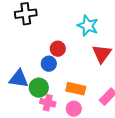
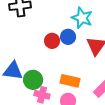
blue circle: (49, 64) -> (68, 37), moved

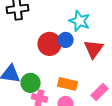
red circle: (52, 41) -> (50, 44), size x1.5

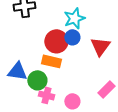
cyan star: (80, 21) -> (74, 18), moved, turned 30
orange rectangle: (68, 84) -> (51, 61), moved

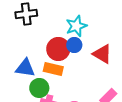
red triangle: (100, 46) -> (102, 54), turned -35
blue triangle: (17, 71) -> (25, 68), moved

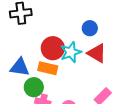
cyan star: (76, 26) -> (71, 52), moved
blue circle: (74, 45) -> (90, 28), moved

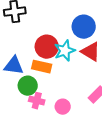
blue circle: (90, 28) -> (84, 27), size x1.5

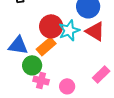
orange rectangle: (42, 67) -> (46, 46), turned -54

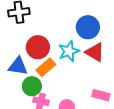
red circle: (51, 26) -> (38, 47), moved
pink rectangle: (101, 74) -> (101, 95), turned 60

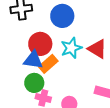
blue circle: (88, 27) -> (62, 16), moved
blue triangle: (18, 66) -> (33, 60), moved

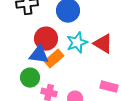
green circle: (34, 83) -> (30, 78), moved

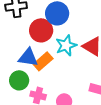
red circle: (46, 39) -> (41, 30), moved

